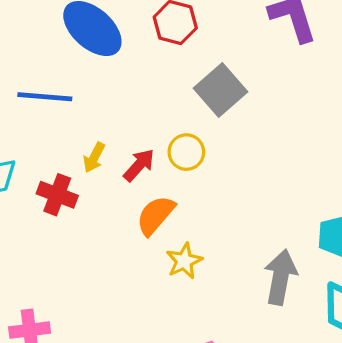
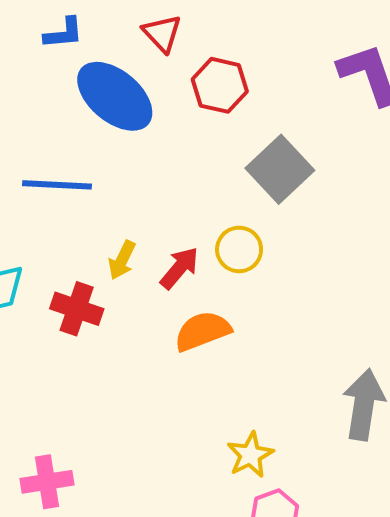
orange semicircle: (156, 215) -> (202, 331), turned 30
yellow star: (184, 261) -> (250, 455), moved

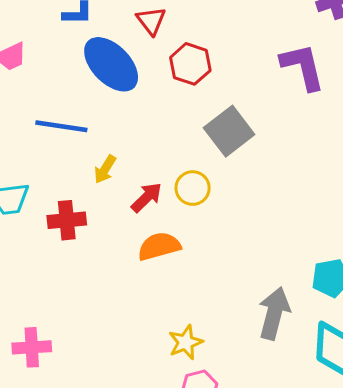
yellow arrow: (122, 260) -> (105, 169), moved
red cross: (77, 309) -> (67, 220), turned -30

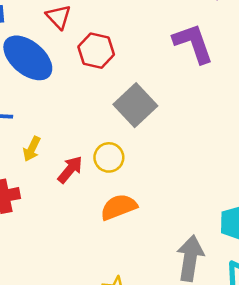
orange semicircle: (159, 246) -> (119, 207), moved

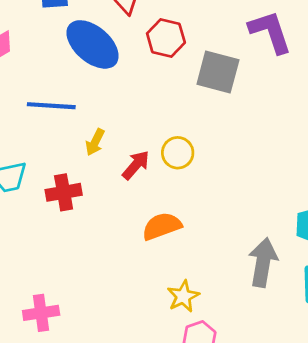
gray square: (135, 105) -> (218, 72), moved, turned -33
orange semicircle: (119, 207) -> (162, 226), moved

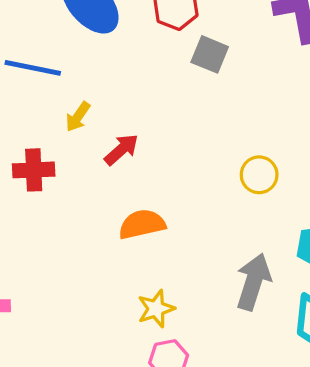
gray square: (218, 72) -> (210, 54), moved, size x0.7
yellow circle: (178, 153) -> (259, 175), moved

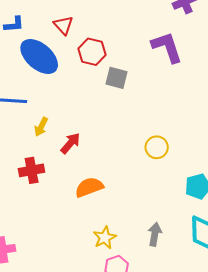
red cross: (34, 170) -> (32, 170), moved
gray arrow: (253, 282) -> (155, 234), moved, size x0.7

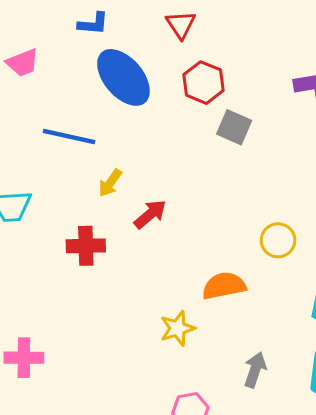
red triangle: (63, 25) -> (181, 25), moved
orange semicircle: (89, 187) -> (224, 286), moved
yellow star: (105, 238) -> (177, 328), moved

